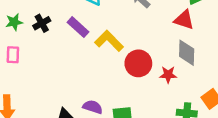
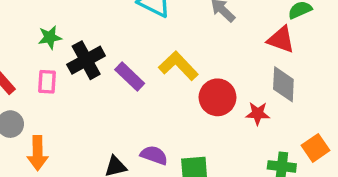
black cross: (42, 23) -> (86, 60), moved, size x1.5
purple rectangle: (78, 27) -> (130, 77), moved

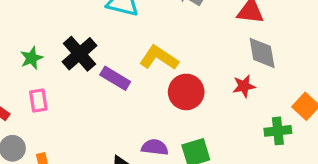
black cross: (86, 60) -> (79, 54), moved
red circle: (218, 97) -> (186, 92), moved

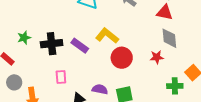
black cross: (79, 54) -> (52, 44), moved, turned 30
green star: (32, 58) -> (24, 38), moved
pink rectangle: (38, 101) -> (61, 77), moved

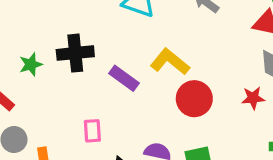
black cross: (52, 44) -> (75, 53), moved

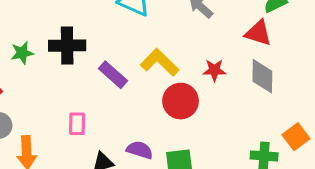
red star: (253, 98) -> (214, 70), moved

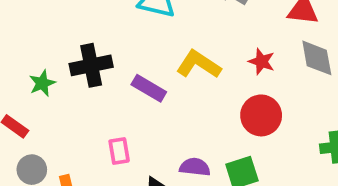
red star: (214, 70) -> (262, 62), turned 30
red circle: (181, 101) -> (261, 115), moved

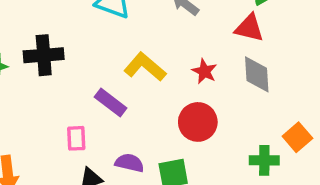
purple rectangle: (149, 88) -> (111, 103), moved
pink rectangle: (119, 151) -> (76, 138), moved

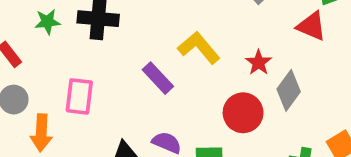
gray diamond: (257, 74) -> (289, 90), moved, turned 30
pink rectangle: (76, 138) -> (79, 96), moved, size x1.4

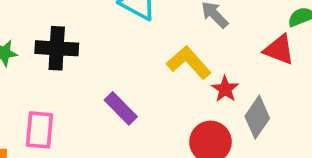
yellow L-shape: (199, 48) -> (189, 63), moved

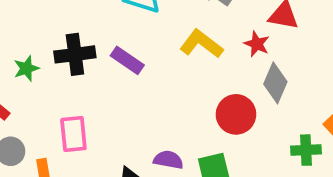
red star: (225, 89) -> (257, 44), moved
purple rectangle: (121, 108) -> (127, 60), moved

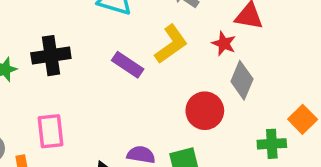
yellow L-shape: (201, 44) -> (171, 44), turned 108
purple rectangle: (127, 60) -> (128, 65), moved

